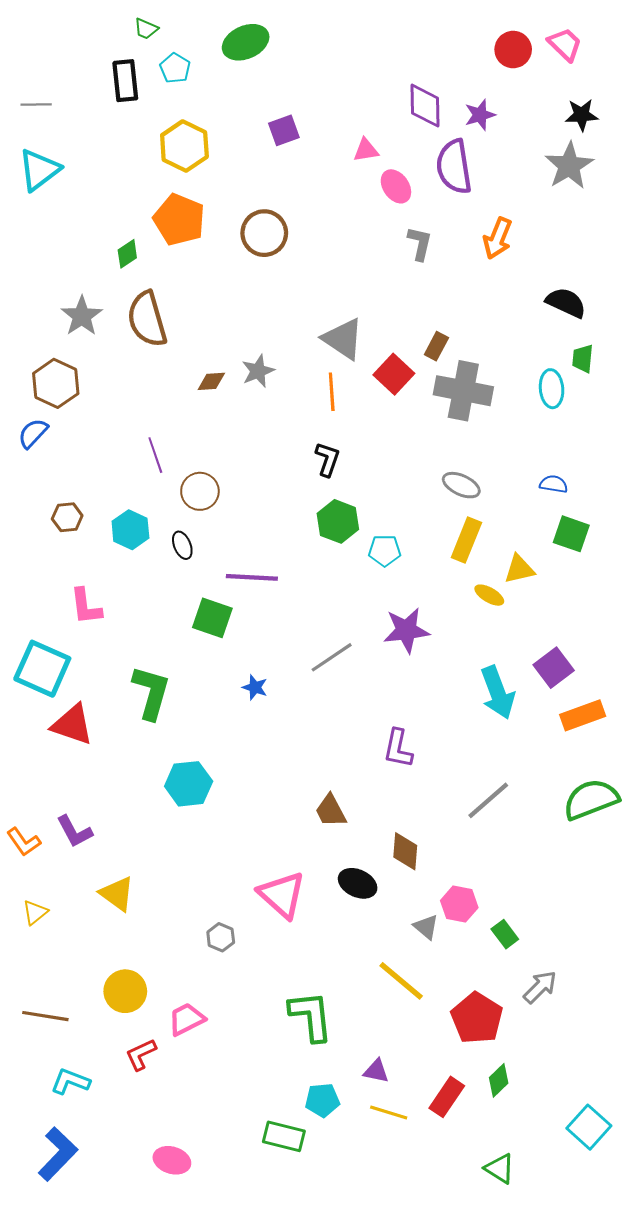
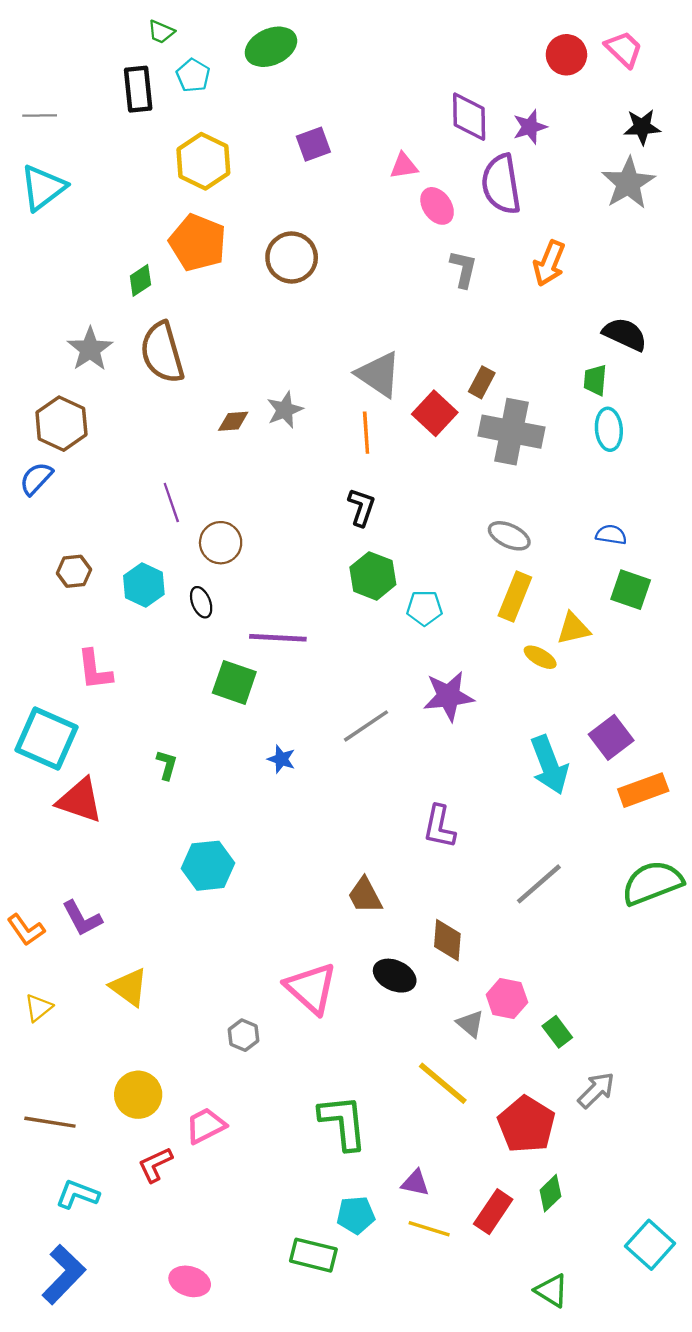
green trapezoid: (583, 359) -> (595, 380), moved
green L-shape: (151, 693) -> (167, 765), size x0.5

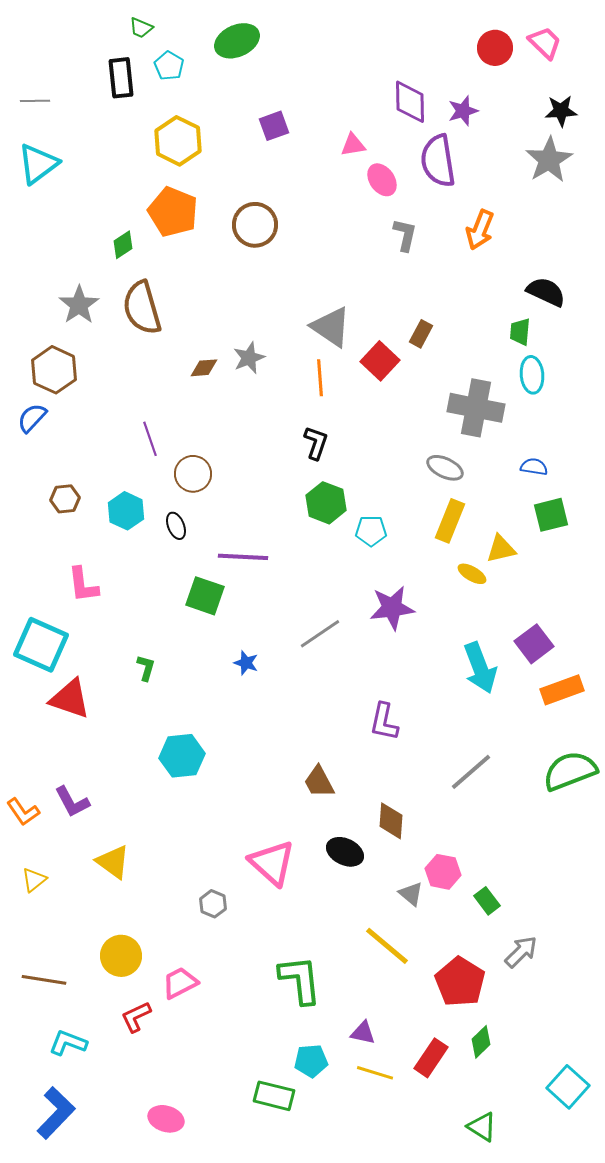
gray cross: (511, 432) -> (476, 408), moved
green square: (631, 590) -> (551, 515), turned -33

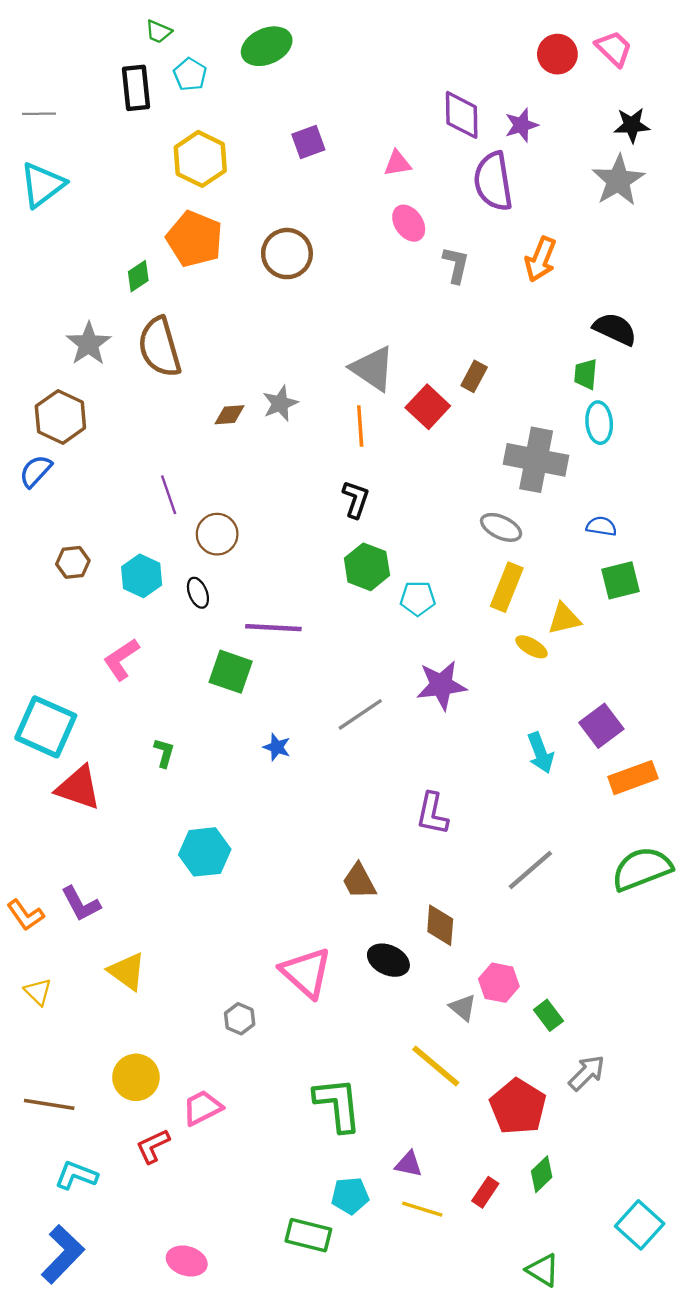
pink ellipse: (382, 180) -> (409, 223), moved
pink L-shape: (83, 585) -> (121, 659), moved, turned 63
cyan arrow: (480, 668) -> (541, 753), size x0.7
yellow triangle: (34, 880) -> (38, 992), turned -36
red rectangle: (431, 1058) -> (485, 1192), size x0.7

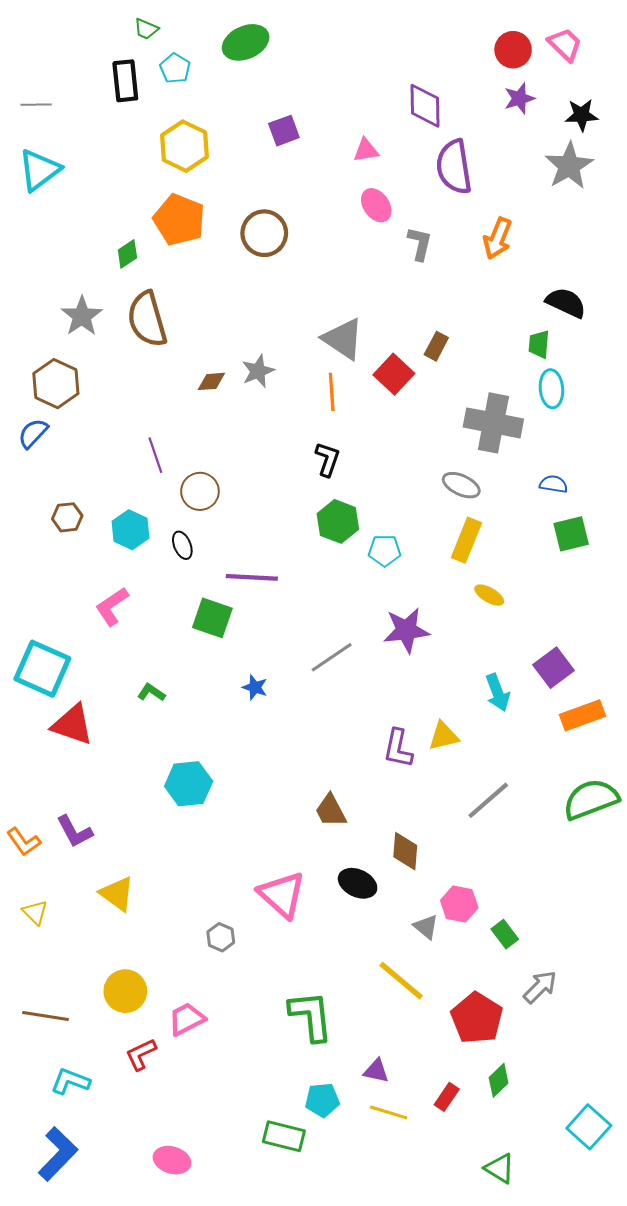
purple star: (521, 125) -> (519, 98), moved
yellow triangle: (564, 619) -> (444, 736), moved
green L-shape: (164, 753) -> (151, 692), turned -72

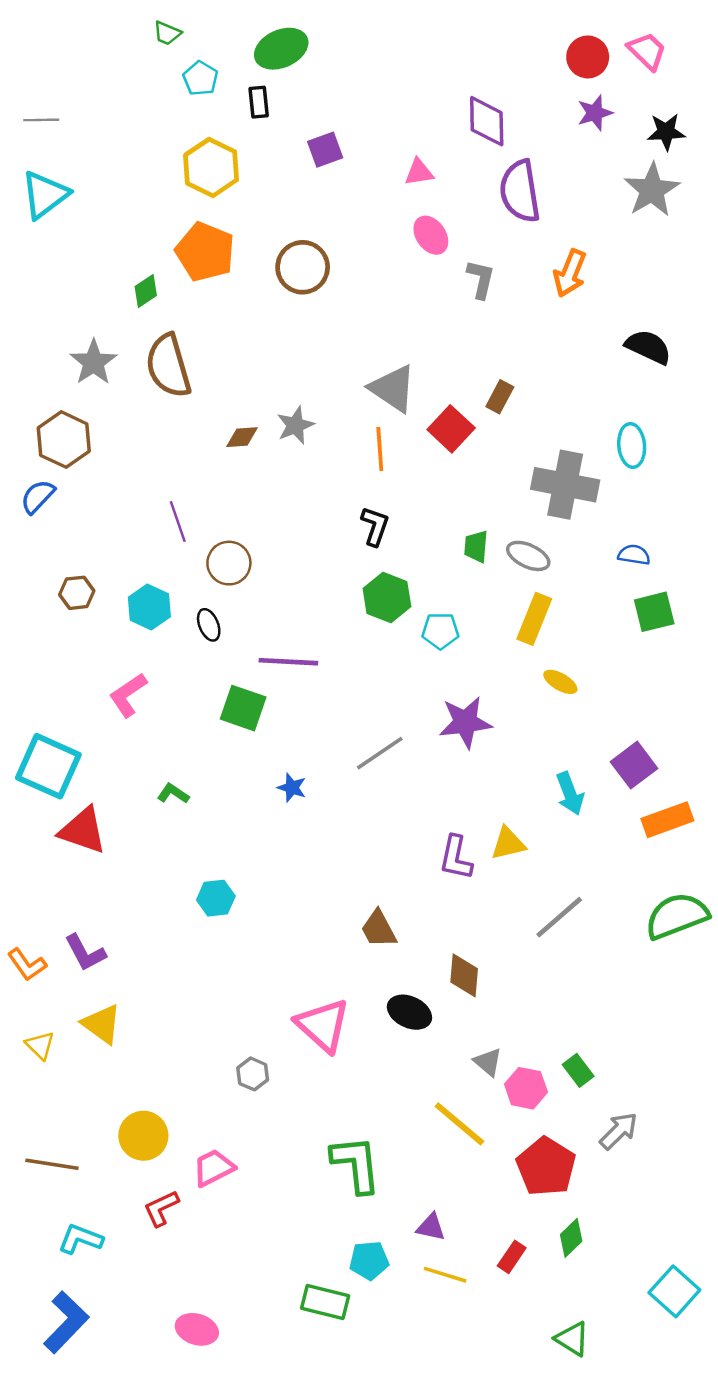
black rectangle: (125, 81) -> (259, 102), moved, size x0.7
green trapezoid: (539, 344) -> (476, 546), moved
cyan hexagon: (189, 784) -> (216, 898), size x0.7
yellow triangle: (117, 894) -> (102, 1024), moved
pink hexagon: (459, 904) -> (526, 1088), moved

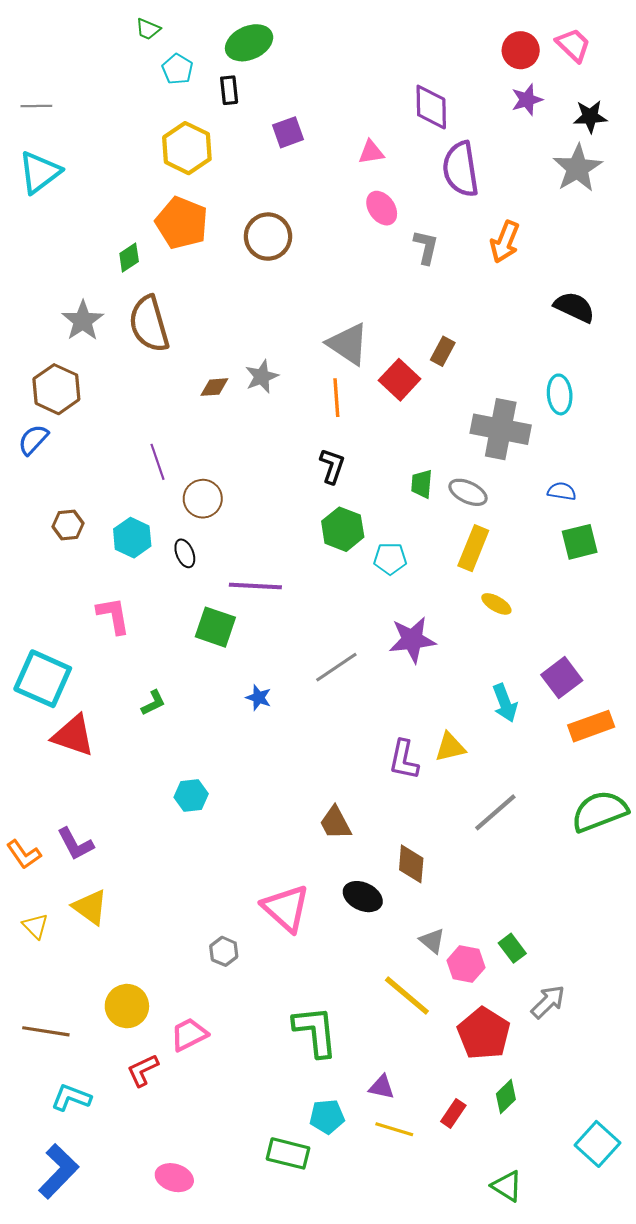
pink L-shape: (128, 695) -> (113, 615), turned 114
green L-shape: (173, 794) -> (153, 703), turned 120

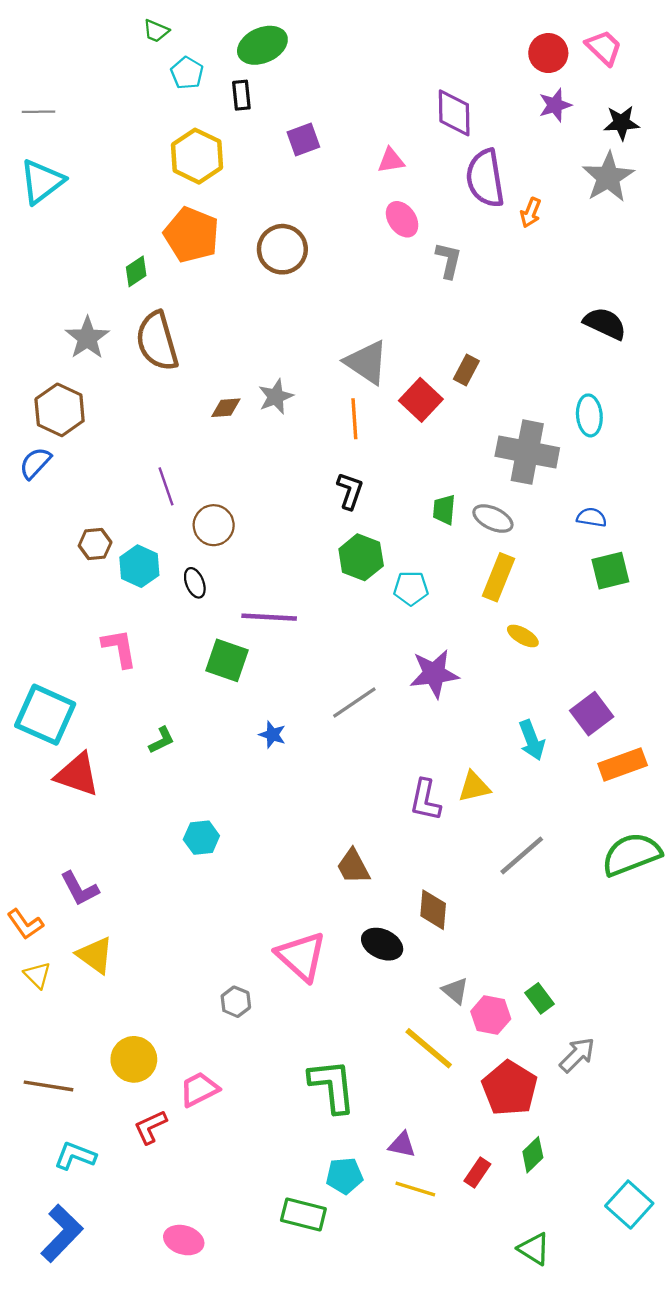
orange arrow: (505, 242) -> (531, 213), moved, size x0.7
brown hexagon: (68, 525) -> (95, 544), moved
orange L-shape: (24, 854) -> (25, 924), moved

